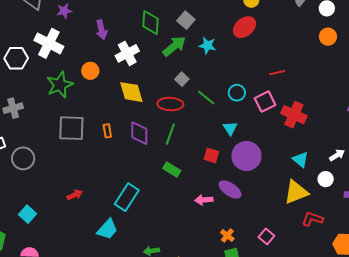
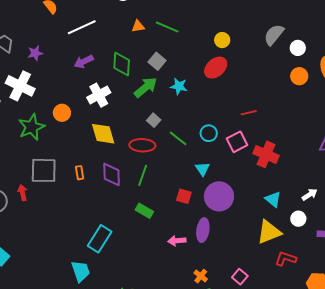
purple arrow: (102, 30) -> (84, 62), moved, turned 78
purple ellipse: (230, 189) -> (203, 230), turned 65
red arrow: (75, 195) -> (23, 193), moved, turned -77
cyan trapezoid: (107, 229) -> (81, 271), turned -60

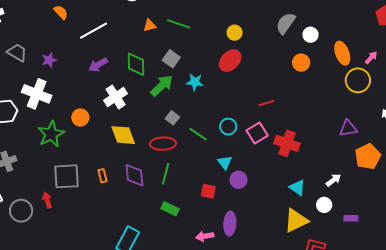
orange circle: (299, 76) -> (301, 63), moved
purple circle: (219, 196) -> (238, 180), moved, size x0.6

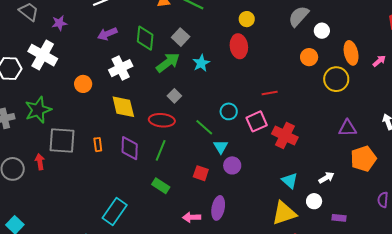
red ellipse: (230, 61) -> (239, 46), turned -60
yellow circle: (358, 80) -> (336, 79), moved
cyan star: (195, 82) -> (201, 63), turned 30
green star: (51, 134) -> (38, 110), moved
green line: (198, 134) -> (204, 127), moved

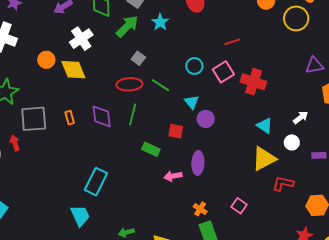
yellow diamond: (123, 107) -> (73, 70), moved
green line: (204, 127) -> (160, 85), moved
green rectangle: (161, 186) -> (151, 149), moved

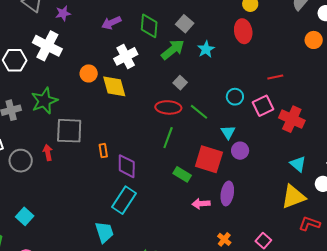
purple diamond: (102, 116) -> (127, 166), moved
orange rectangle: (70, 118) -> (103, 151), moved
red square: (176, 131) -> (209, 159), size x1.8

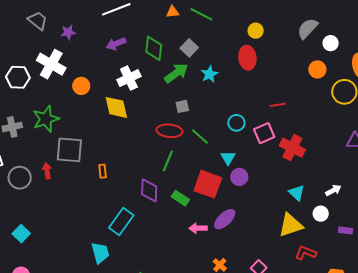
orange circle: (89, 73) -> (81, 86), moved
gray square: (180, 83) -> (182, 106), turned 32
purple diamond: (127, 166) -> (149, 190), moved
purple ellipse: (227, 193) -> (225, 219), turned 35

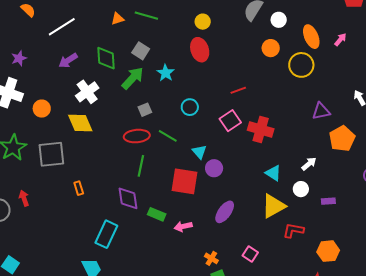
cyan circle: (236, 123) -> (190, 107), moved
gray square: (69, 150) -> (51, 154), moved
green rectangle: (180, 198) -> (157, 214), moved
purple ellipse: (225, 219) -> (225, 212), moved

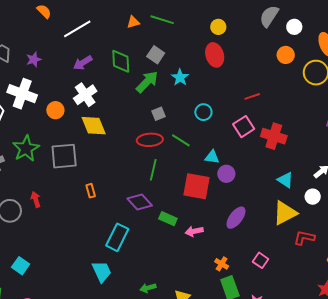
white cross: (87, 92) -> (85, 95), moved
cyan triangle: (199, 152) -> (212, 157), turned -42
purple diamond: (128, 198) -> (140, 202), turned -35

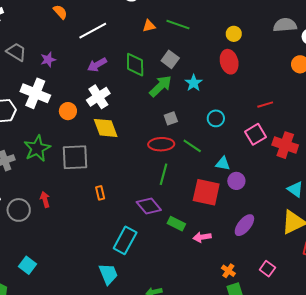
gray semicircle: (269, 16) -> (285, 25), turned 50

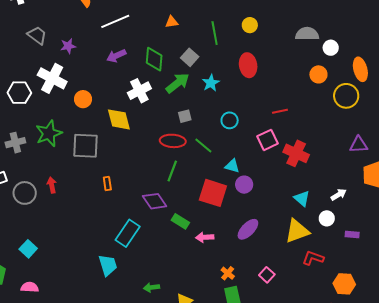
green line: (178, 25) -> (215, 33), moved, turned 55
yellow circle: (234, 34) -> (250, 25), moved
white cross: (98, 97) -> (139, 91), moved

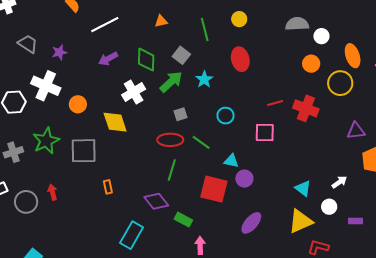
pink square: (268, 140) -> (265, 132), turned 30
red cross: (296, 153) -> (306, 108), moved
pink arrow: (205, 237) -> (200, 245), moved, turned 96

